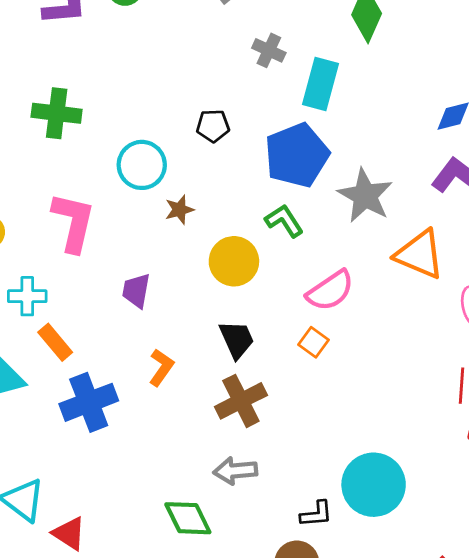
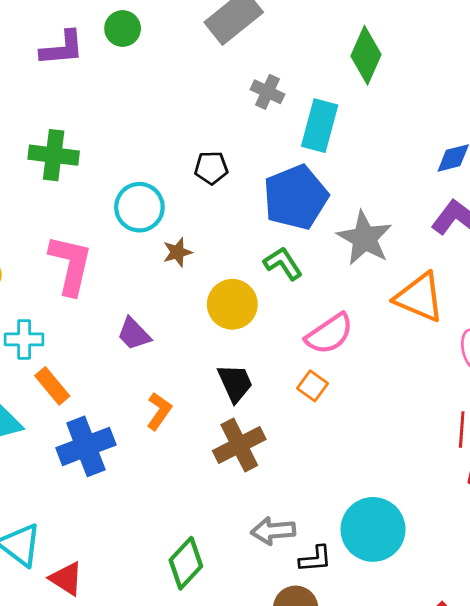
purple trapezoid: (136, 291) -> (134, 334), turned -54
gray arrow: (235, 471) -> (273, 531), moved
green diamond: (188, 518) -> (186, 563), turned 69

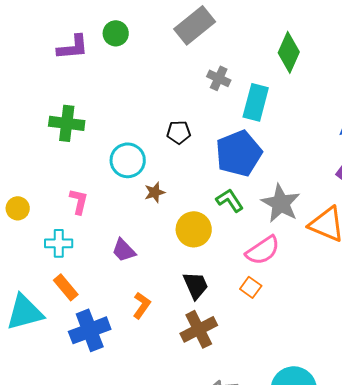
gray star: (365, 238) -> (281, 203), moved
pink L-shape: (71, 265) -> (79, 201), size x0.6
cyan cross: (24, 339) -> (59, 243), moved

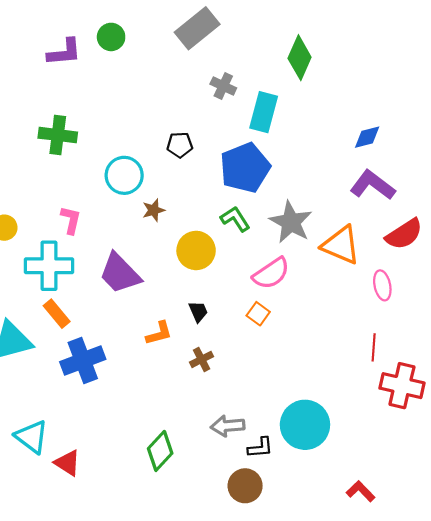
cyan cross: (59, 243) -> (49, 266), size x1.6
purple trapezoid: (124, 250) -> (120, 273), size x1.6
black trapezoid: (196, 285) -> (198, 311), size x0.7
orange L-shape: (142, 305) -> (159, 333), moved, turned 40
brown cross: (199, 329) -> (202, 359), size x0.6

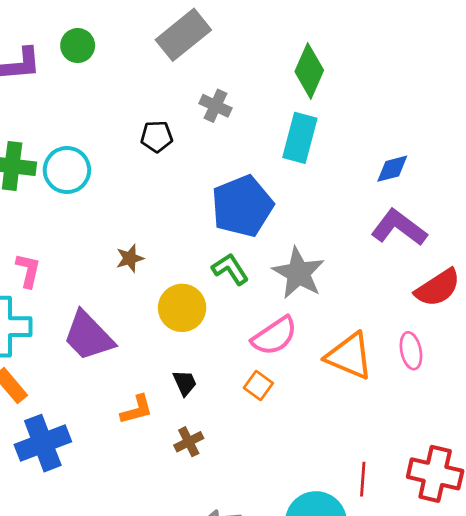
cyan rectangle: (264, 112) -> (300, 138), moved
black pentagon: (180, 145) -> (157, 137), moved
cyan circle: (124, 175) -> (67, 170), moved
orange triangle: (341, 245) -> (349, 356), moved
red line: (374, 347) -> (363, 479), moved

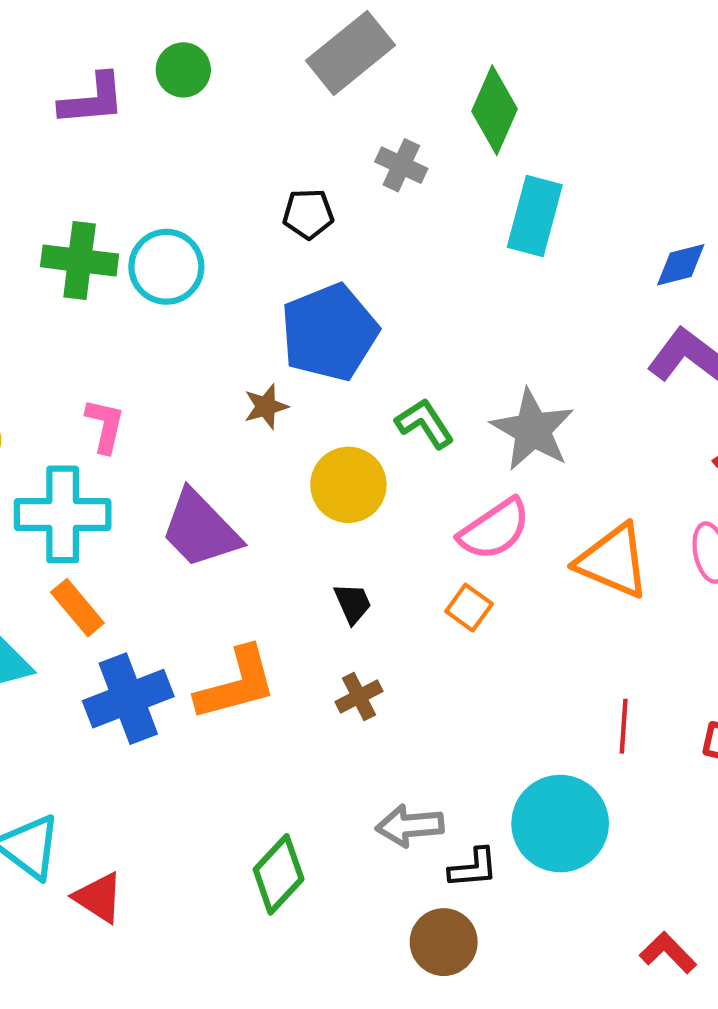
green diamond: (309, 71) -> (494, 110), moved
blue pentagon: (242, 206) -> (329, 332), moved
orange L-shape: (137, 410) -> (236, 684), moved, size x1.6
red line: (363, 479) -> (624, 726), moved

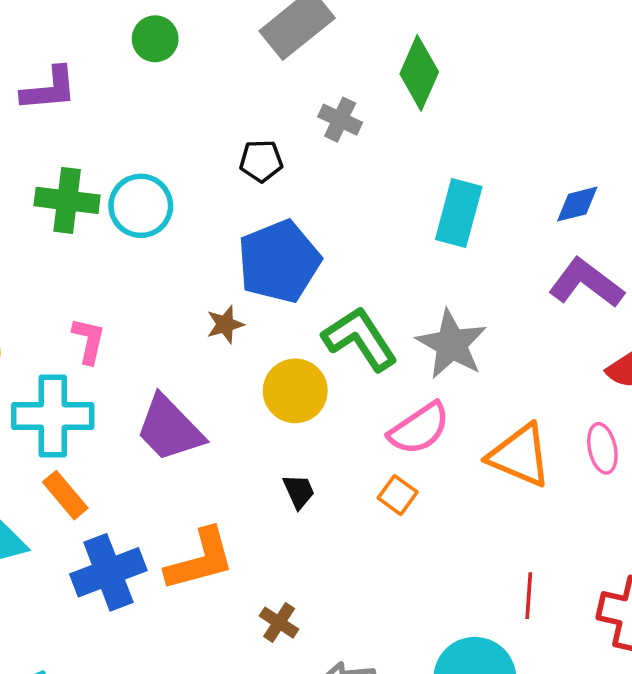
purple L-shape: (92, 100) -> (49, 89), moved
cyan rectangle: (535, 216) -> (459, 213), moved
green L-shape: (425, 423) -> (360, 339), size x1.5
brown cross: (359, 697) -> (279, 623), moved, turned -30

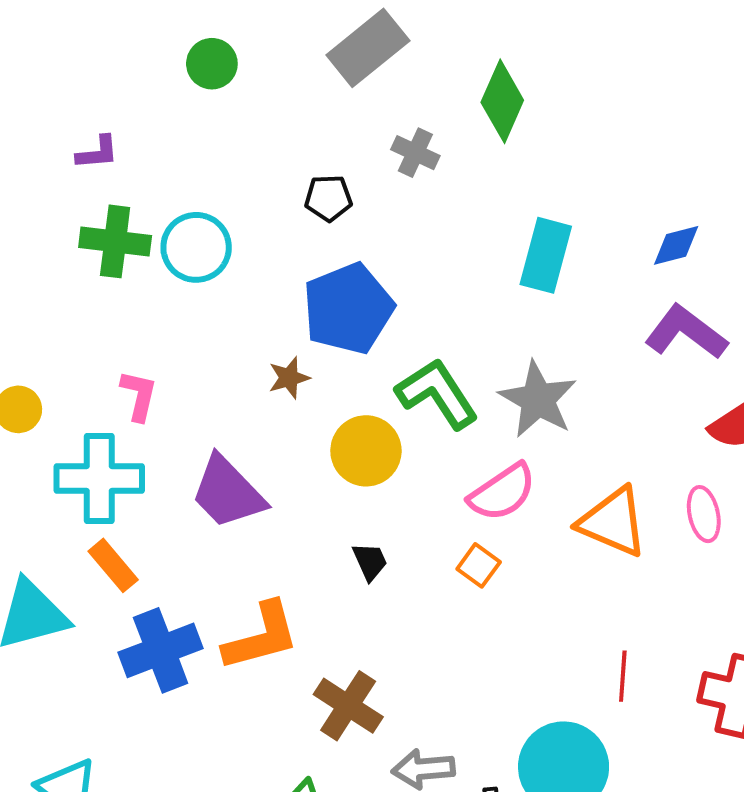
purple L-shape: (49, 89) -> (97, 153), moved, size x0.7
brown cross: (279, 623) -> (348, 706), size x1.6

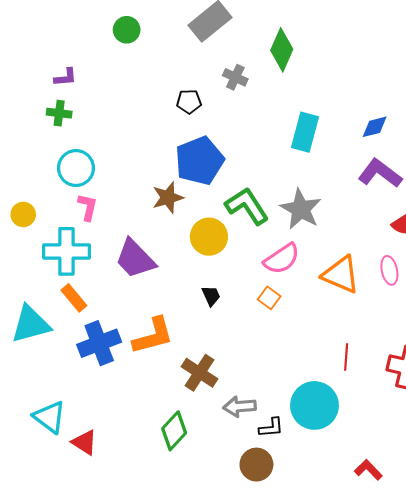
green cross: (115, 241) -> (59, 113), moved, size x0.7
cyan circle: (196, 247) -> (76, 168), moved
brown star: (289, 378) -> (168, 198), size x1.4

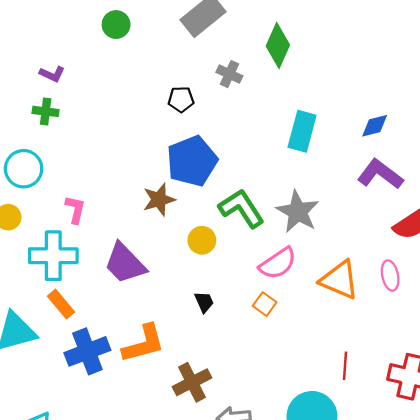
purple L-shape: (65, 77) -> (52, 74), turned 30
cyan circle: (76, 168) -> (24, 169), moved
yellow circle: (209, 237) -> (202, 240), size x0.7
brown cross: (199, 373) -> (192, 382), turned 30

